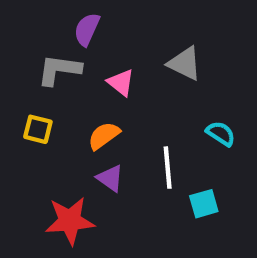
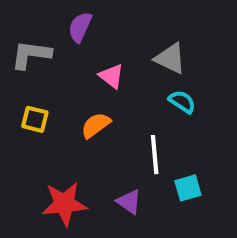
gray L-shape: (59, 70) -> (31, 55), moved
cyan semicircle: (221, 134) -> (182, 102), moved
purple triangle: (110, 178) -> (129, 202), moved

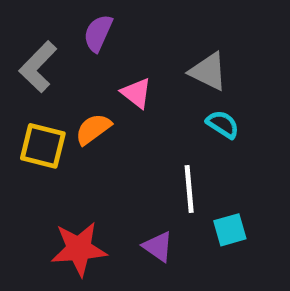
gray L-shape: (31, 55) -> (38, 67), turned -54
yellow square: (35, 119) -> (43, 146), size x1.4
orange semicircle: (96, 125) -> (93, 129), moved

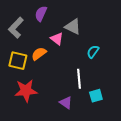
gray triangle: (208, 72) -> (73, 27), moved
cyan semicircle: (223, 124) -> (93, 52), turned -88
red star: (79, 249) -> (26, 91), moved

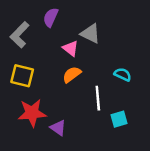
cyan semicircle: (93, 52) -> (123, 74), moved, turned 80
orange semicircle: (39, 54) -> (72, 74), moved
purple triangle: (66, 103) -> (58, 128), moved

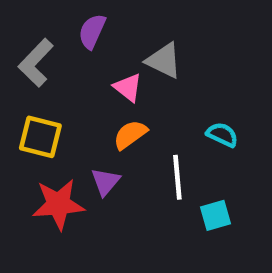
purple triangle: (58, 128) -> (105, 182), moved, turned 35

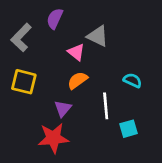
red star: (58, 204) -> (53, 138), moved

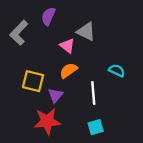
yellow square: (24, 82) -> (33, 81), moved
cyan square: (128, 129) -> (96, 127), moved

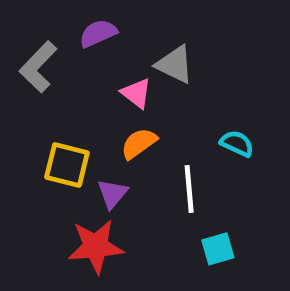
purple semicircle: (48, 16) -> (98, 33), turned 42
cyan square: (96, 127) -> (218, 249), moved

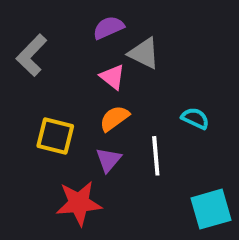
purple semicircle: (98, 33) -> (108, 28), moved
purple triangle: (112, 194) -> (108, 160), moved
cyan square: (218, 249) -> (211, 209), moved, size x1.5

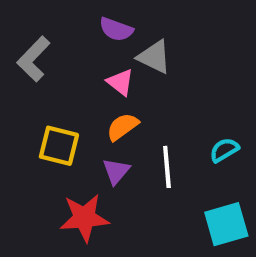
purple semicircle: (108, 28) -> (116, 29), turned -136
cyan semicircle: (195, 118) -> (224, 150), moved, turned -56

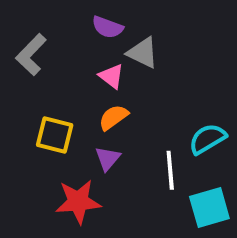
cyan semicircle: (224, 150) -> (207, 139), size x1.4
white line: (167, 167) -> (170, 170), moved

